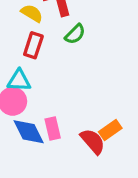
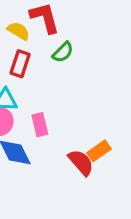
pink rectangle: (53, 129) -> (40, 125), moved

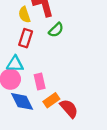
yellow semicircle: (18, 31) -> (24, 15), turned -140
orange rectangle: (99, 151) -> (51, 100), moved

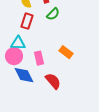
orange rectangle: (51, 100) -> (66, 52), moved, turned 72
red semicircle: (69, 108) -> (53, 81), moved

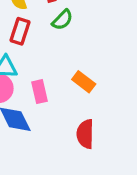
red semicircle: (53, 81) -> (85, 134), moved, turned -138

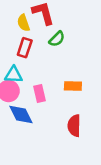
orange rectangle: (84, 82) -> (73, 86), turned -35

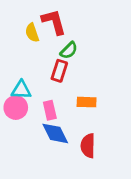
red rectangle: (25, 48) -> (59, 71), moved
blue diamond: (21, 114) -> (55, 133), moved

